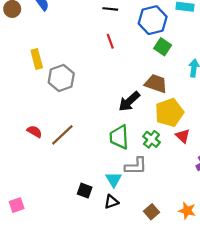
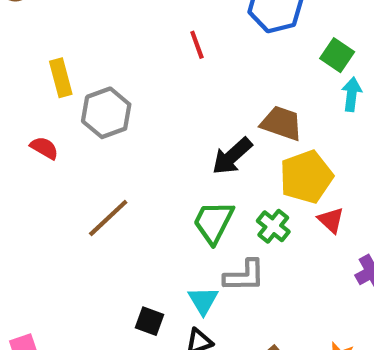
green square: (163, 47) -> (337, 55), moved
red semicircle: (34, 132) -> (44, 148), moved
green trapezoid: (119, 137) -> (213, 222), turned 30

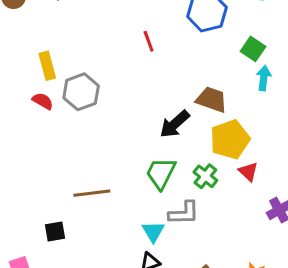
red semicircle: (44, 148) -> (43, 101), moved
brown line: (108, 218) -> (92, 193), moved, turned 36
black square: (149, 321) -> (55, 232), moved, turned -30

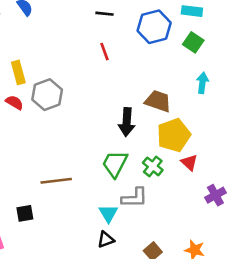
green square: (253, 49) -> (193, 42), moved
black arrow: (175, 124) -> (127, 122), turned -44

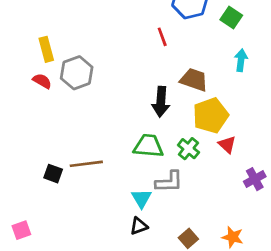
red line: (104, 52) -> (162, 37), moved
green trapezoid: (115, 164) -> (148, 146), turned 68
black square: (25, 213) -> (53, 174), moved, turned 30

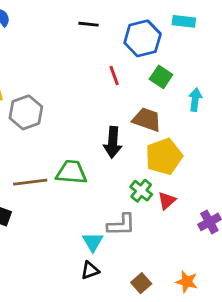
green square: (231, 18) -> (161, 77), moved
red triangle: (227, 145) -> (167, 201), moved, turned 36
green trapezoid: (148, 146) -> (71, 172), moved
brown line: (86, 164) -> (30, 182), moved

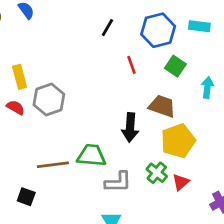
cyan rectangle: (184, 21) -> (199, 26), moved
black line: (89, 24) -> (107, 28), moved, turned -66
gray L-shape: (121, 225) -> (118, 182), moved

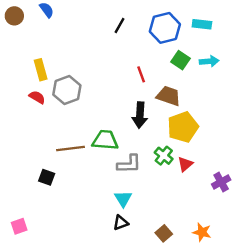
red line: (131, 65) -> (141, 74), moved
cyan arrow: (207, 88) -> (209, 61), moved, turned 78

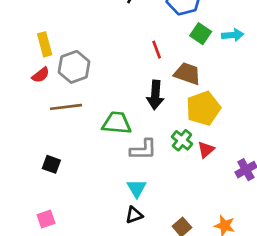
red semicircle: (37, 97) -> (41, 75), turned 112
brown line: (71, 149) -> (66, 107), moved
pink square: (19, 226) -> (46, 219), moved

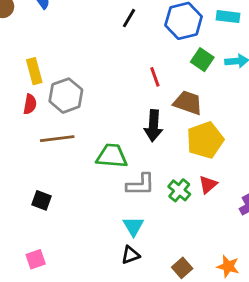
red semicircle: (41, 75) -> (30, 104), turned -42
green cross: (182, 140) -> (179, 190), moved

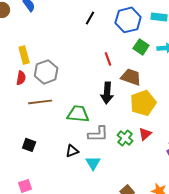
black triangle: (130, 255) -> (72, 151), moved

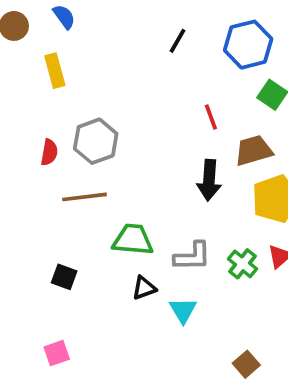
yellow rectangle: (24, 55) -> (55, 71), moved
brown trapezoid: (131, 77) -> (254, 150), turned -35
green trapezoid: (78, 114) -> (133, 240), moved

